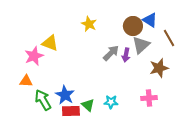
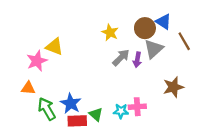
yellow star: (89, 24) -> (110, 32), moved
brown star: (159, 68) -> (173, 87), moved
pink cross: (149, 98) -> (137, 107), moved

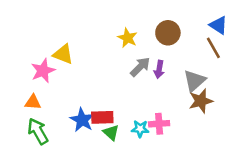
blue triangle: (163, 22) -> (218, 25), moved
gray triangle: (154, 49) -> (194, 81), moved
green arrow: (47, 109) -> (38, 131), moved
red rectangle: (77, 121) -> (102, 117), moved

